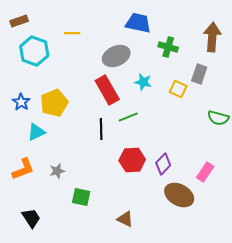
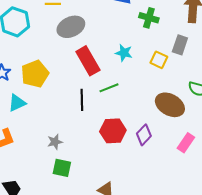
gray ellipse: (116, 56) -> (71, 27), moved
gray star: (57, 171) -> (55, 142), moved
brown ellipse: (179, 195) -> (170, 105), moved

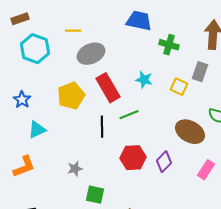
yellow pentagon: (35, 74) -> (71, 96), moved
green square: (62, 168) -> (95, 195), moved

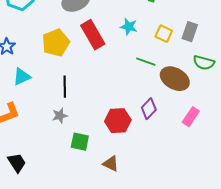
gray rectangle: (200, 72) -> (190, 32), moved
green line: (129, 115) -> (146, 62), moved, turned 42
black line: (102, 127) -> (65, 87), moved
red hexagon: (133, 158) -> (118, 121), moved

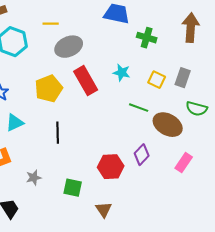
gray star: (60, 116) -> (34, 178), moved
brown triangle: (111, 164) -> (104, 210), turned 30

